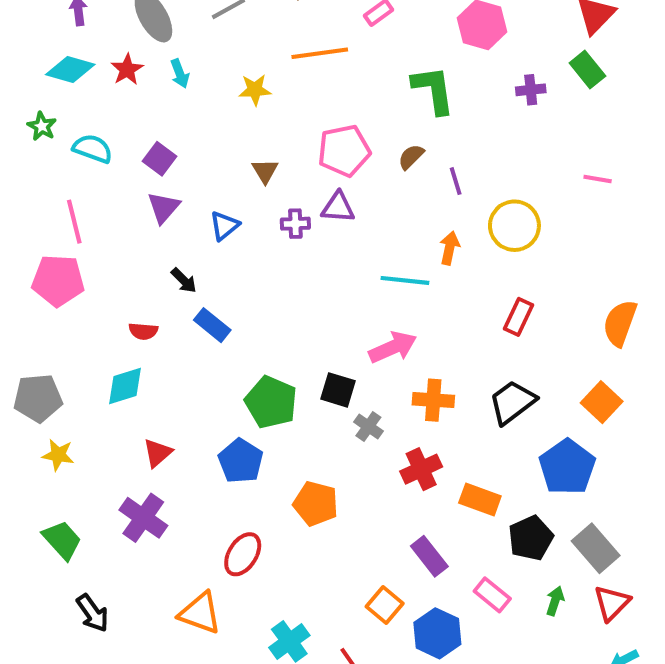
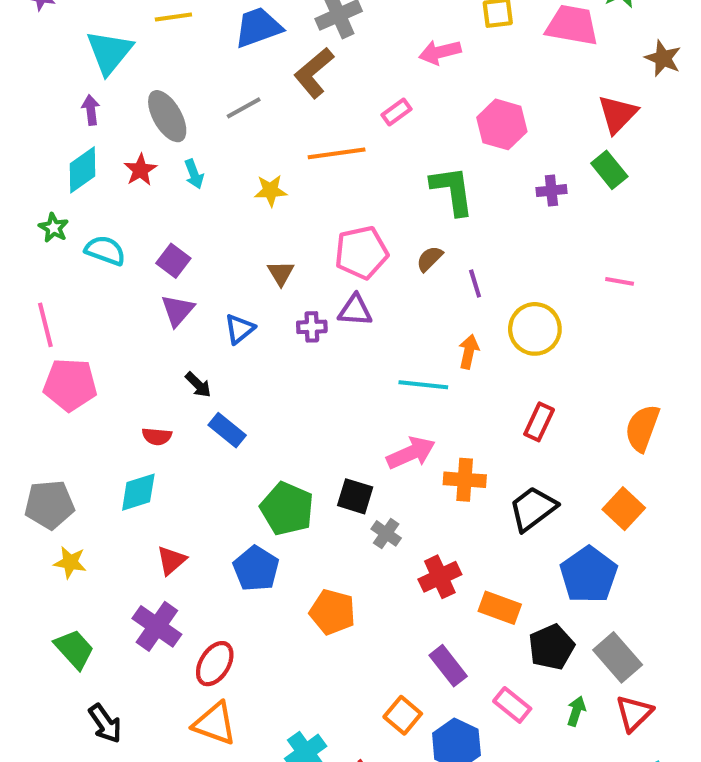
cyan diamond: (70, 69) -> (83, 170), turned -51
pink line: (74, 222) -> (45, 325), moved
orange cross: (433, 400) -> (465, 480), moved
red ellipse: (243, 554) -> (215, 664), moved

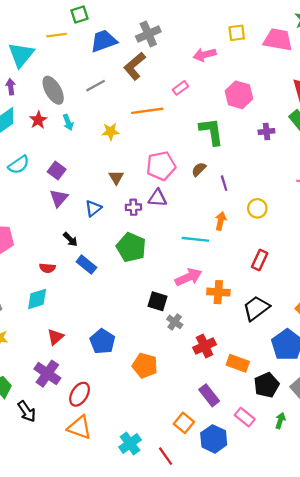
cyan semicircle: (105, 250) -> (19, 165), turned 125
yellow circle: (535, 329) -> (257, 208), size x0.7
green pentagon: (287, 509) -> (131, 247), moved
black arrow: (105, 724) -> (27, 411), moved

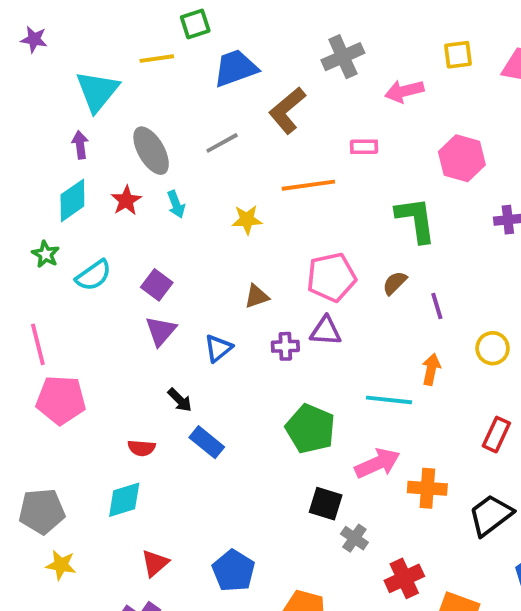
gray cross: (148, 34) -> (343, 57), moved
pink rectangle: (180, 88) -> (364, 147), turned 35
brown triangle: (116, 177) -> (257, 296), turned 42
green pentagon: (131, 247) -> (310, 429), moved

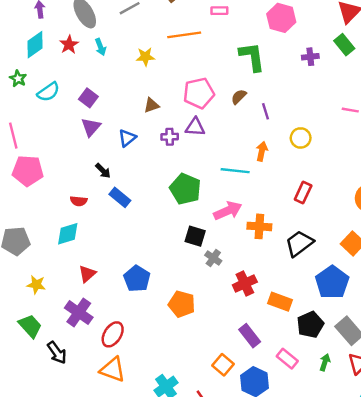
yellow star: (61, 565) -> (36, 285), moved

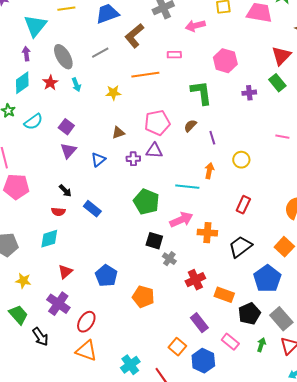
black arrow: (103, 171) -> (65, 191), moved

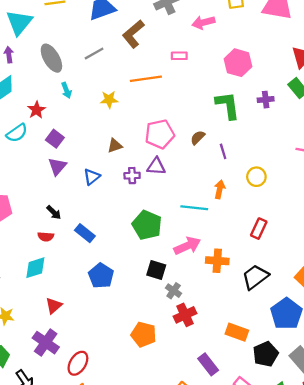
red star: (50, 83) -> (36, 110), moved
green L-shape: (201, 93) -> (228, 105), moved
blue pentagon: (106, 276) -> (101, 276), moved
red cross: (195, 280) -> (185, 315), moved

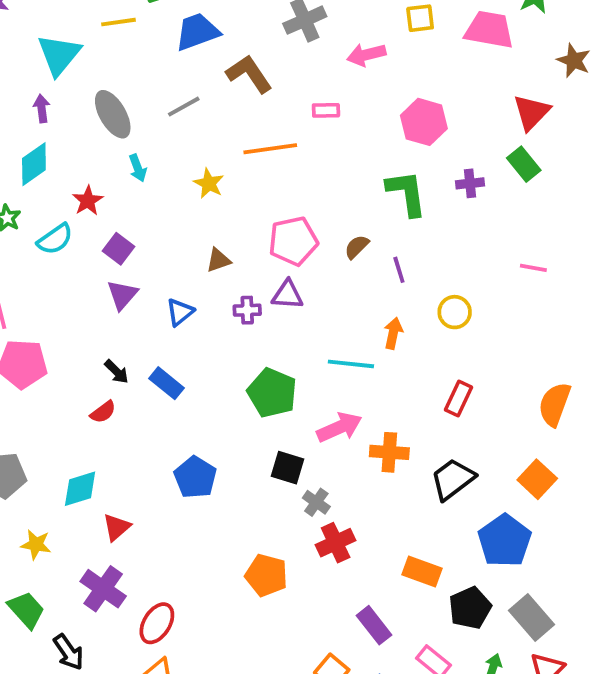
brown L-shape: (133, 34) -> (249, 74), turned 96
yellow star: (109, 100) -> (209, 183), turned 30
blue rectangle: (85, 233) -> (166, 383), moved
red semicircle: (46, 237) -> (103, 412), turned -42
cyan diamond: (35, 268) -> (80, 489), moved

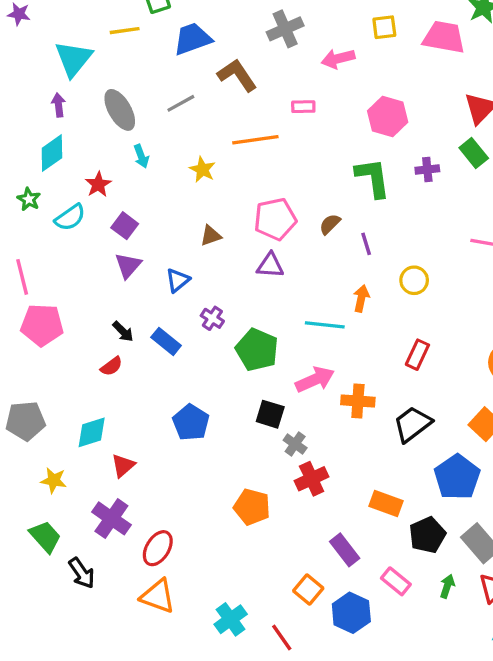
purple cross: (247, 310) -> (212, 318), moved, turned 35

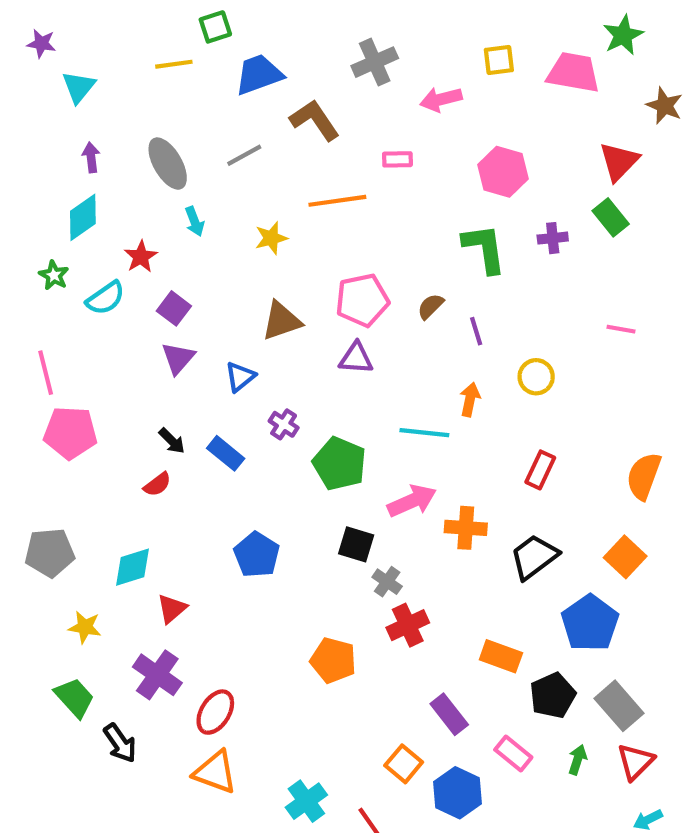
cyan triangle: (73, 59) -> (79, 87), moved, size x0.7
yellow star: (202, 169) -> (271, 238), turned 30
brown triangle: (211, 236) -> (282, 321), size x1.5

